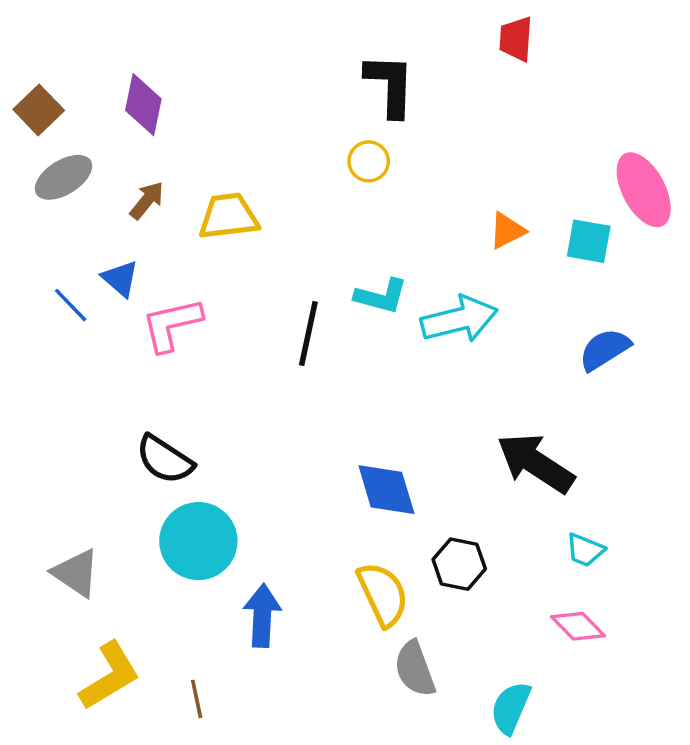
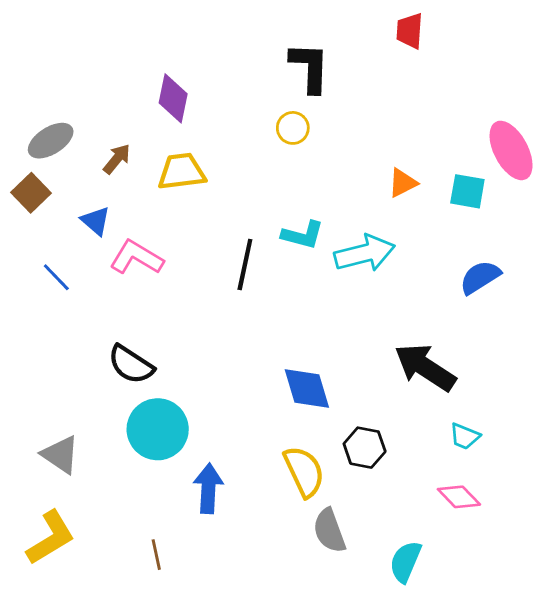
purple diamond: (143, 105) -> (173, 98), moved
brown square: (39, 110) -> (31, 193), moved
blue line: (71, 305) -> (56, 277), moved
pink L-shape: (172, 325) -> (137, 257), turned 44
yellow L-shape: (110, 676) -> (51, 538), moved

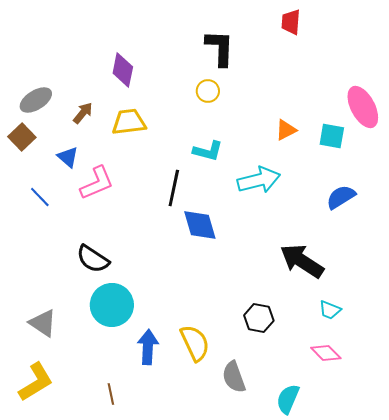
cyan L-shape: (303, 235) -> (208, 151), moved
pink L-shape: (137, 257) -> (97, 183), turned 126
blue diamond: (307, 388) -> (200, 225), moved
yellow semicircle: (304, 472) -> (195, 343), moved

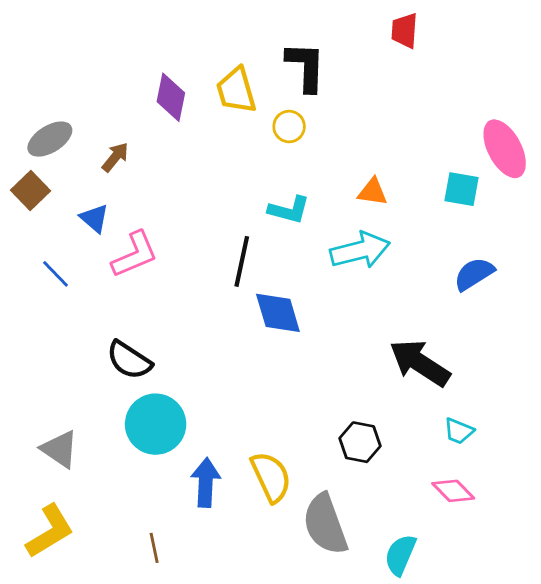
yellow trapezoid: (129, 122) -> (236, 90), moved, turned -99
orange triangle: (286, 130) -> (373, 192), moved, turned 35
gray semicircle: (234, 377) -> (325, 524), size x1.4

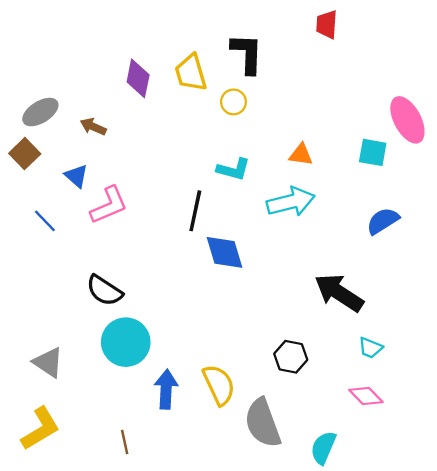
brown arrow: (115, 157) -> (93, 127), turned -105

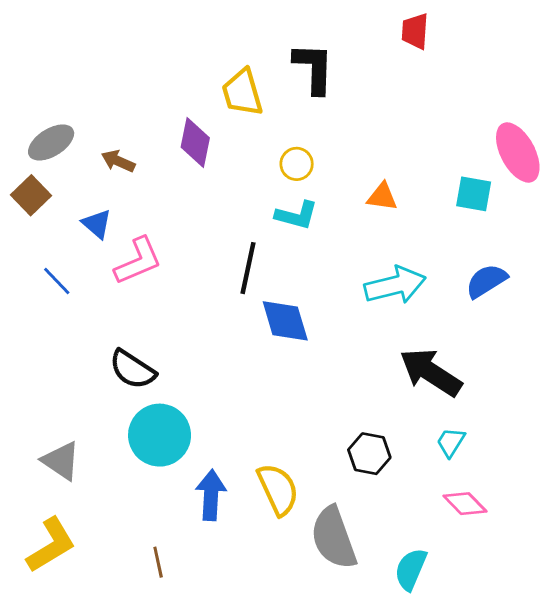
purple diamond: (138, 78) -> (195, 142), moved
yellow circle: (233, 102) -> (297, 164), moved
cyan arrow: (291, 202) -> (395, 285), moved
cyan trapezoid: (370, 348) -> (451, 442), moved, turned 100

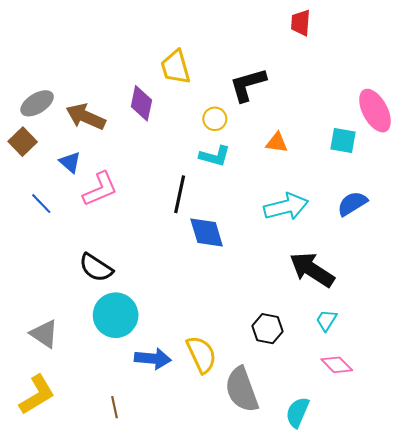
black L-shape: (314, 68) -> (248, 85), moved, turned -108
brown arrow: (118, 161) -> (86, 117), size x1.6
blue arrow: (211, 495) -> (153, 359), turned 92

